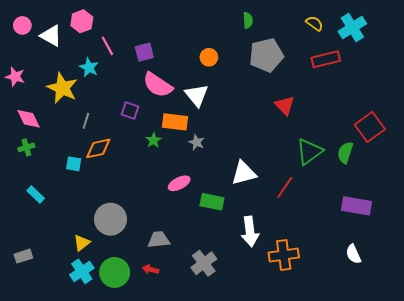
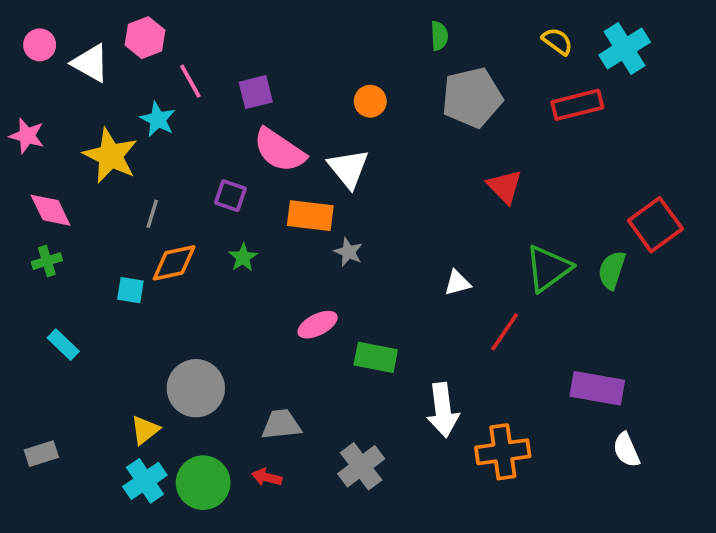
green star: (154, 140) -> (243, 257), moved
white triangle: (244, 173) -> (457, 283), moved, size x0.6
purple rectangle: (356, 206) -> (597, 388), moved

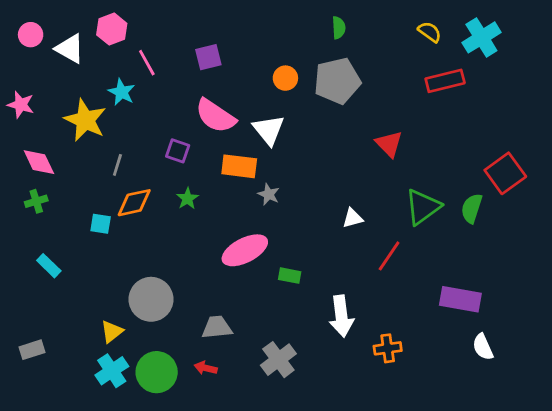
purple square: (256, 92) -> (208, 57), moved
gray pentagon: (472, 98) -> (337, 81), moved
pink ellipse: (318, 325) -> (245, 250), size x1.5
green rectangle: (376, 357) -> (290, 276), size x0.7
orange cross: (503, 452) -> (388, 348), size x0.7

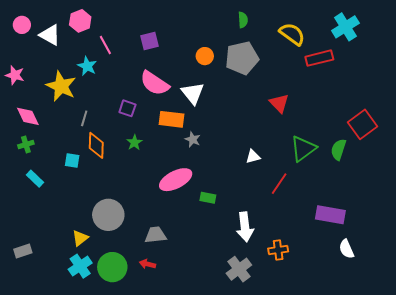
yellow semicircle: (430, 32) -> (292, 34), moved, size x1.5
orange diamond: (134, 203) -> (96, 145), turned -76
cyan rectangle: (49, 266) -> (35, 179), moved
gray cross: (278, 360) -> (239, 269), moved

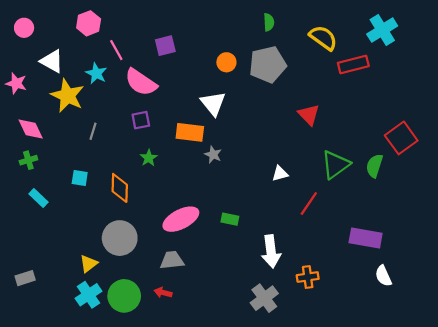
white triangle: (50, 35) -> (52, 61), moved
pink semicircle: (155, 83) -> (141, 82), moved
purple square: (127, 108) -> (141, 120), turned -30
orange diamond: (96, 145) -> (120, 188), moved
pink ellipse: (176, 180) -> (181, 219), moved

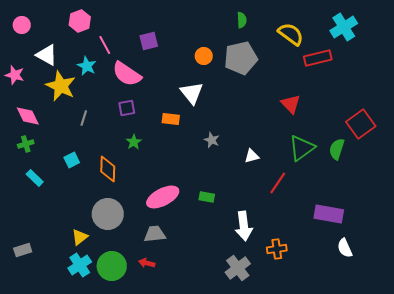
red triangle: (309, 115) -> (291, 104), moved
orange rectangle: (190, 132) -> (171, 119), size x0.7
gray star: (213, 155) -> (212, 140), moved
cyan square: (80, 178) -> (72, 160), turned -35

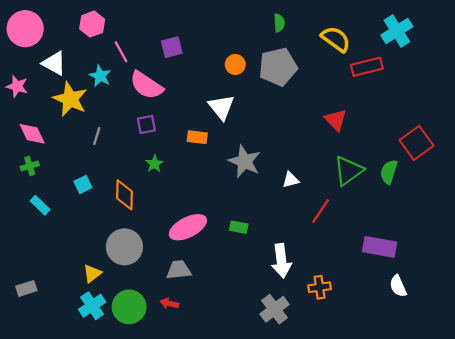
pink circle: (22, 25) -> (25, 29), size x1.8
gray star: (212, 140) -> (245, 161), size x1.8

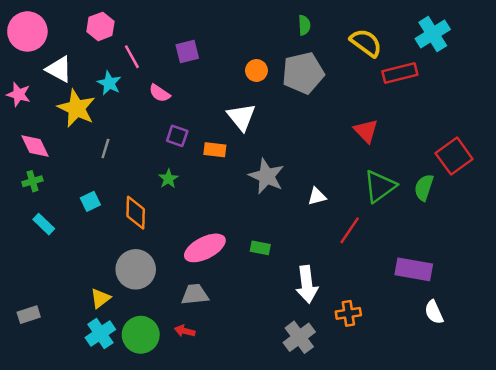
pink semicircle: (146, 85) -> (160, 93), size x0.6
purple square: (146, 124) -> (177, 136), moved, turned 30

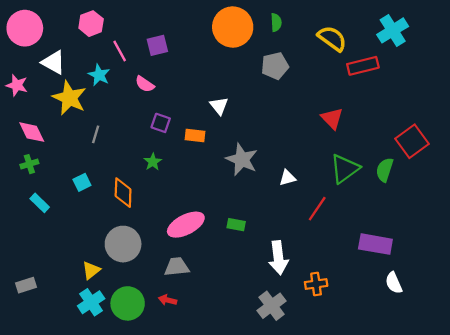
purple square: (187, 52) -> (157, 45), moved
orange circle: (256, 70) -> (233, 27), moved, size x2.0
gray pentagon: (303, 73) -> (275, 66), size x0.7
white triangle: (241, 117) -> (219, 106), size x0.7

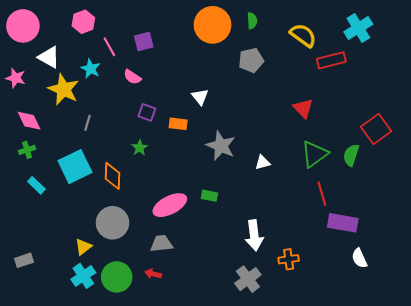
cyan square: (82, 182) -> (75, 167), size x2.0
red line: (317, 209) -> (322, 194), moved, turned -50
green rectangle: (236, 225) -> (209, 196), moved

